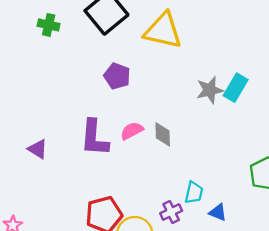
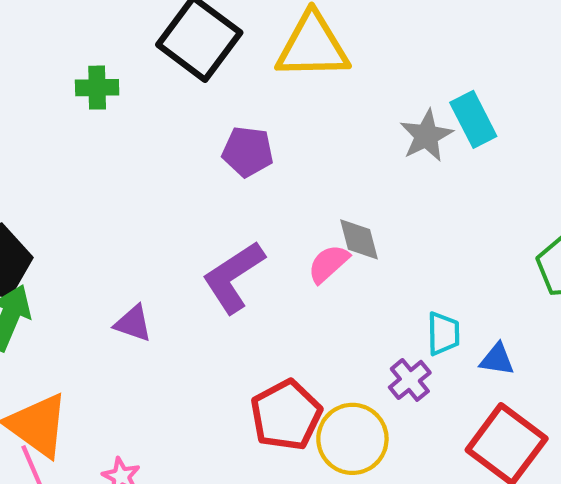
cyan rectangle: (236, 88) -> (473, 119), turned -44
pink semicircle: (132, 131) -> (328, 264), moved
purple L-shape: (94, 138) -> (233, 277), turned 66

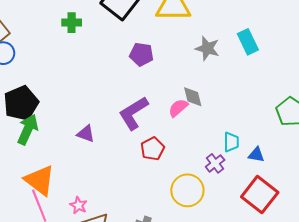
gray star: (426, 136) -> (207, 48), moved, turned -30
red pentagon: (286, 415) -> (152, 149), moved, size x0.7

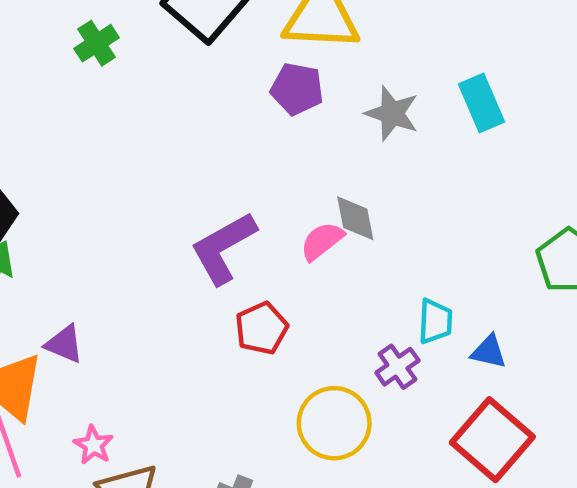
green cross: (72, 23) -> (97, 43), turned -36
purple pentagon: (142, 54) -> (297, 89), moved
purple triangle: (86, 134) -> (64, 344), moved

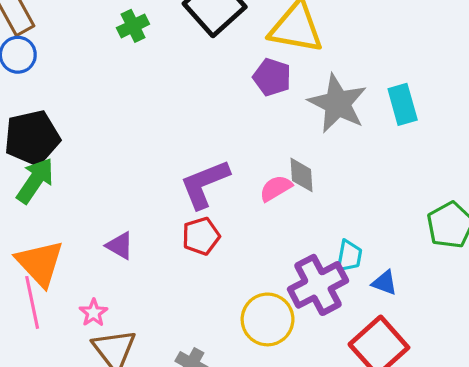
gray star: (392, 113) -> (338, 103), size x1.5
red pentagon: (261, 328) -> (201, 236), moved
purple triangle: (64, 344) -> (120, 246), moved
purple cross: (397, 367) -> (318, 285), size x1.8

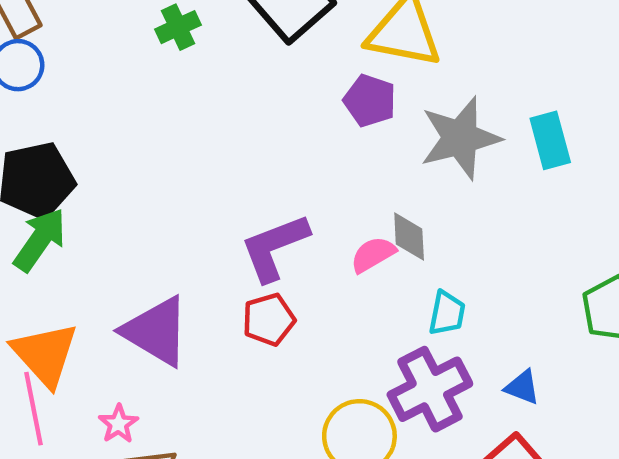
gray star: (338, 103) -> (460, 138), turned 30
purple triangle: (120, 246) -> (156, 331), size x1.8
cyan trapezoid: (349, 256) -> (447, 313), moved

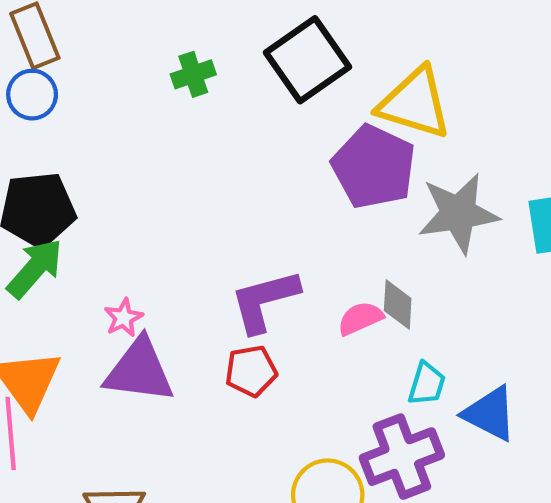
purple pentagon: (370, 101) -> (374, 167), size x1.6
purple triangle: (156, 331) -> (139, 371), turned -30
blue triangle: (522, 387) -> (490, 414), moved, size x1.6
pink star: (118, 424) -> (124, 318), moved

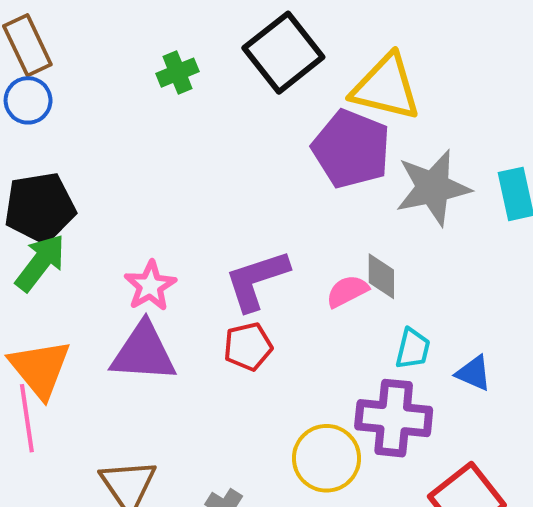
pink star: (124, 318) -> (150, 286), moved, size x1.4
blue triangle: (490, 414) -> (474, 373), size x0.7
purple cross: (402, 457) -> (394, 418), turned 30

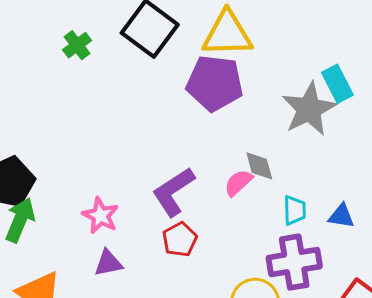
green cross: (178, 73) -> (77, 45), moved
gray star: (433, 188) -> (309, 109), moved
purple triangle: (143, 352) -> (108, 263), size x0.6

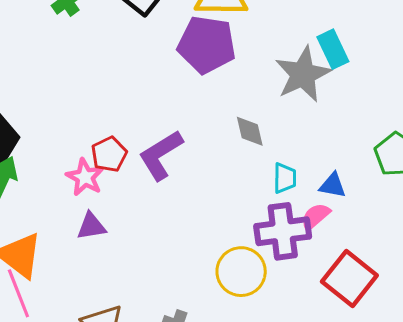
pink semicircle: (238, 183) -> (316, 216), moved
red pentagon: (180, 239) -> (109, 154), moved

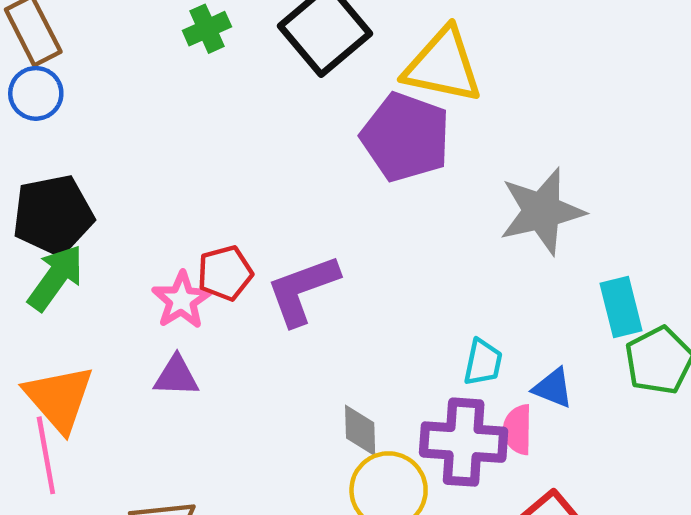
cyan rectangle: (333, 49) -> (621, 307), moved
gray diamond: (250, 131) -> (360, 430), moved
pink semicircle: (316, 216) -> (518, 430), turned -60

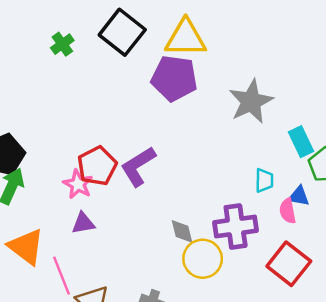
red pentagon: (225, 273) -> (97, 166), size x1.4
cyan trapezoid: (483, 362) -> (264, 180), moved
blue triangle: (553, 388) -> (299, 196), moved
pink semicircle: (518, 430) -> (288, 211), moved
pink line: (46, 455) -> (61, 276), moved

